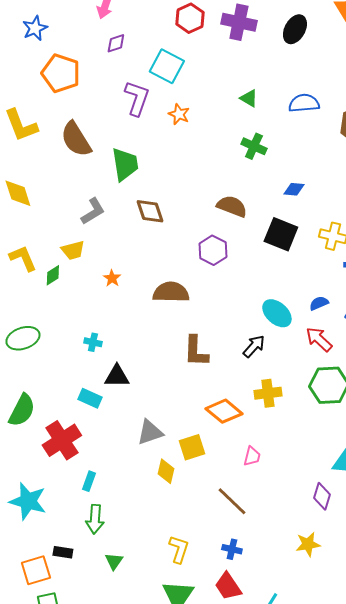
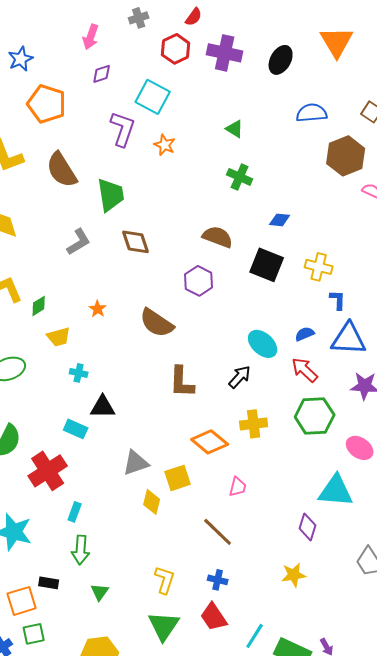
blue semicircle: (304, 103) -> (312, 113), moved
yellow trapezoid: (73, 250) -> (59, 337), moved
brown semicircle: (171, 292) -> (157, 323), turned -147

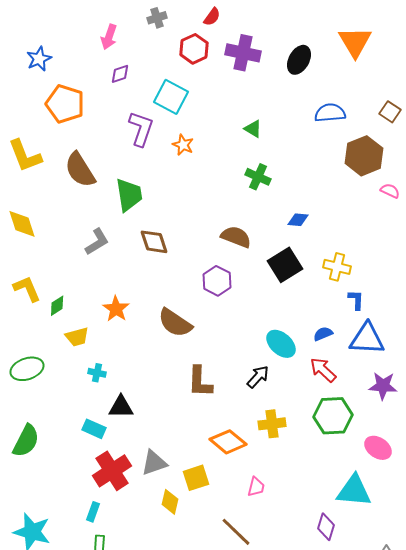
black square: (267, 265) -> (285, 265), turned 36
orange star: (98, 309) -> (116, 309), size x1.5
red cross: (48, 471) -> (112, 471), moved

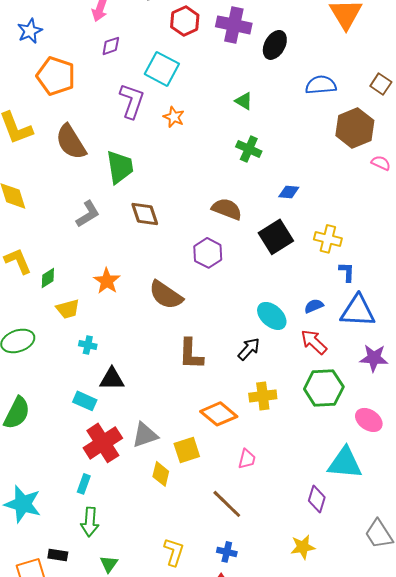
black ellipse: (299, 60) -> (275, 45), moved

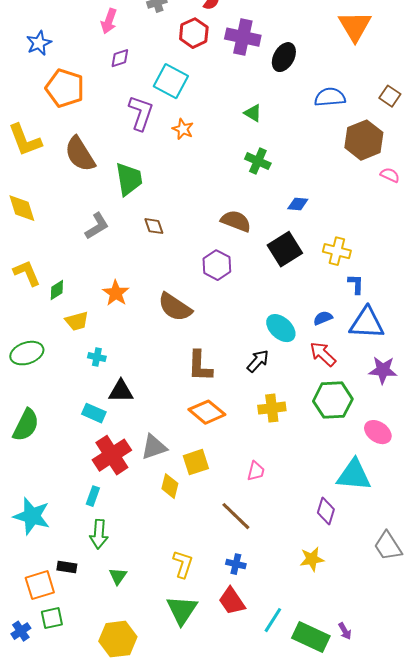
brown diamond: (145, 214) -> (154, 226), size x0.7
orange diamond: (219, 414) -> (207, 412), moved

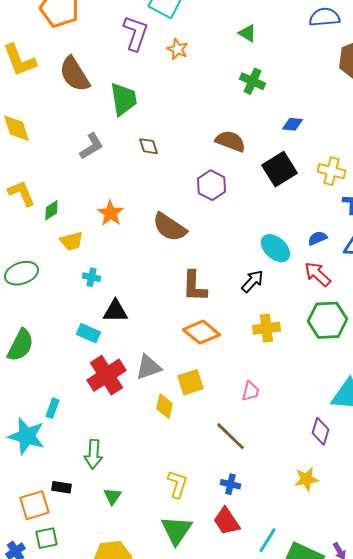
cyan rectangle: (93, 496) -> (52, 408), moved

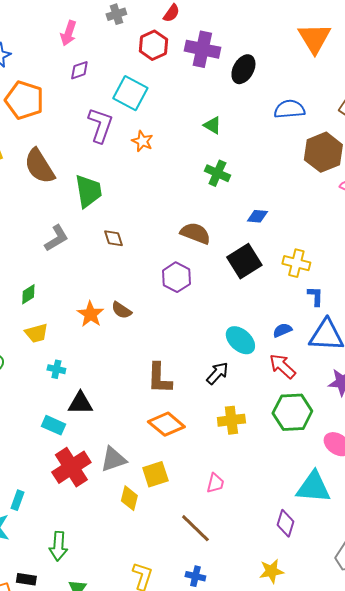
green diamond: (51, 210) -> (28, 294), moved
orange star: (110, 213) -> (90, 314), moved
brown semicircle: (169, 227) -> (121, 310), moved, size x0.6

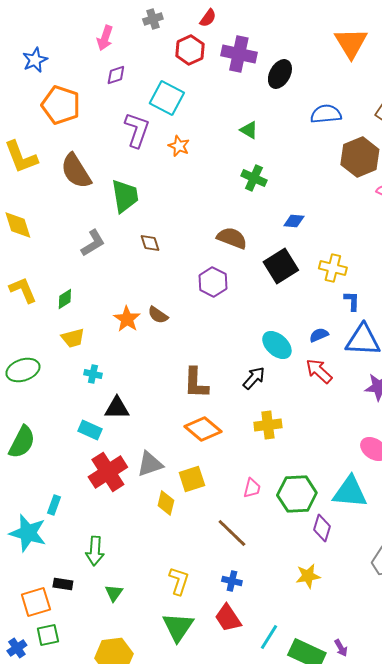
green hexagon: (292, 412) -> (297, 494), moved

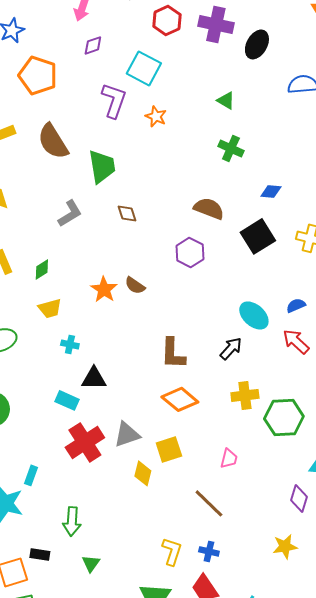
green hexagon: (297, 494) -> (284, 417), moved
yellow L-shape: (179, 581) -> (172, 551), moved

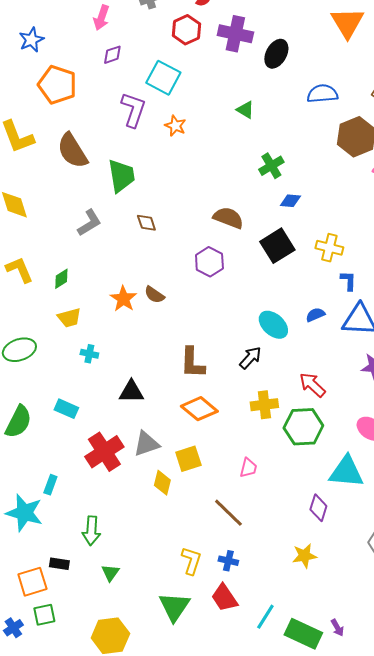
green cross: (231, 148) -> (271, 166), moved, turned 35
red arrow: (296, 341) -> (312, 385), moved
black triangle: (94, 378) -> (131, 392), moved
cyan rectangle: (67, 400) -> (66, 409), moved

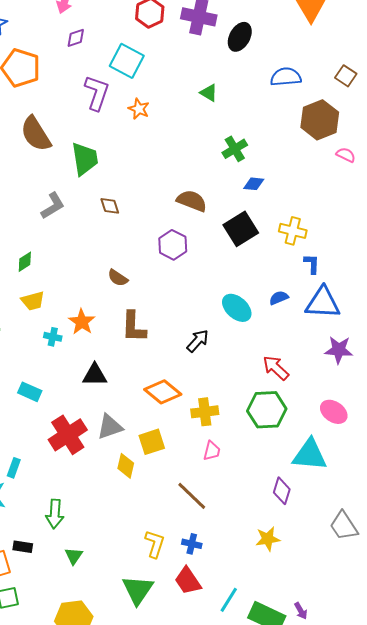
orange star: (123, 299) -> (82, 322), moved
black arrow: (250, 358) -> (198, 341), moved
brown L-shape: (192, 363) -> (134, 327), moved
yellow cross: (264, 405) -> (205, 412), moved

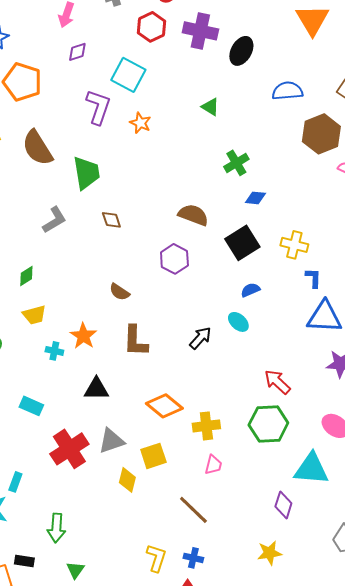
blue semicircle: (279, 298) -> (250, 290), moved
cyan ellipse: (237, 308) -> (238, 322), size x0.7
black arrow: (198, 341) -> (200, 338), moved

